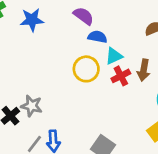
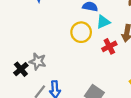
red cross: (121, 76) -> (109, 46), moved

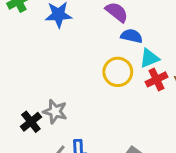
red cross: (109, 46) -> (156, 79), moved

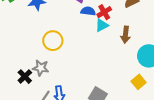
yellow circle: (118, 72) -> (53, 41), moved
red cross: (156, 79) -> (104, 12), moved

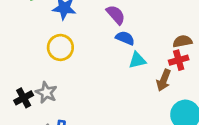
red cross: (104, 12) -> (179, 60), moved
yellow circle: (53, 41) -> (60, 47), moved

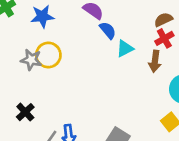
blue semicircle: (125, 38) -> (108, 30), turned 42
gray star: (46, 93) -> (31, 60), moved

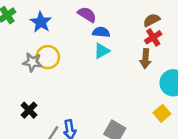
blue star: (42, 16) -> (41, 22), turned -30
blue semicircle: (108, 30) -> (101, 32), turned -42
cyan triangle: (125, 49) -> (102, 51), moved

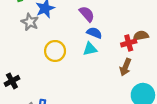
red cross: (153, 37) -> (129, 43), moved
yellow circle: (48, 57) -> (55, 51), moved
gray star: (32, 62) -> (30, 22), moved

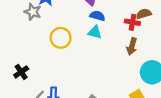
red cross: (129, 43) -> (132, 22), turned 32
cyan triangle: (90, 49) -> (95, 32), turned 32

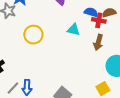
blue semicircle: (97, 16) -> (91, 12), moved
cyan triangle: (95, 32) -> (74, 30), moved

